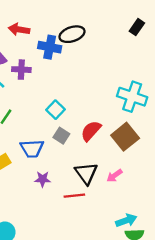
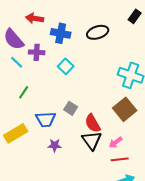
black ellipse: (72, 34) -> (98, 32), moved
cyan square: (56, 110) -> (66, 66), moved
red semicircle: (91, 131) -> (93, 123), moved, turned -72
red line: (74, 196) -> (120, 159), moved

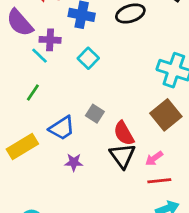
cyan line: (17, 62) -> (40, 56), moved
blue trapezoid: (46, 119) -> (62, 128), turned -30

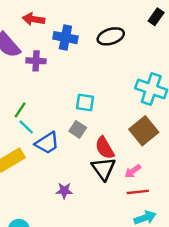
cyan line: (40, 56) -> (26, 127), moved
cyan square: (88, 58) -> (85, 102), moved, turned -36
purple star: (74, 162) -> (64, 191), moved

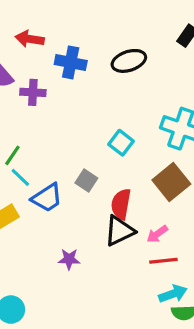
cyan square: (85, 102) -> (121, 143), moved, turned 30
red semicircle: (105, 148) -> (121, 204), turned 40
black triangle: (103, 169) -> (119, 231), turned 40

